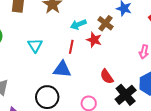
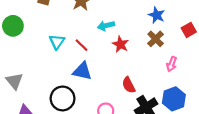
brown cross: (105, 23) -> (156, 39), moved
red line: (71, 47) -> (81, 45), moved, turned -64

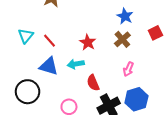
cyan arrow: (106, 26) -> (76, 64), moved
pink arrow: (172, 64) -> (128, 69), moved

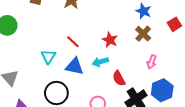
cyan triangle: (26, 36) -> (48, 57), moved

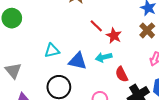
red line: (73, 42) -> (96, 26), moved
cyan triangle: (48, 57) -> (52, 50), turned 42

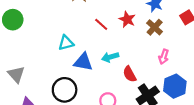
red star: (114, 36) -> (127, 19), moved
cyan triangle: (52, 50) -> (66, 43), moved

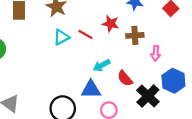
brown cross: (155, 27) -> (135, 35), moved, turned -35
cyan triangle: (66, 43) -> (61, 37), moved
blue triangle: (83, 62) -> (91, 89), moved

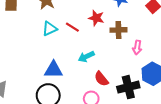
red semicircle: (125, 78) -> (101, 79), moved
blue triangle: (91, 89) -> (53, 70), moved
black cross: (148, 96) -> (128, 87), turned 30

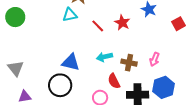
cyan triangle: (50, 29) -> (70, 15), moved
brown cross: (118, 30) -> (129, 63), moved

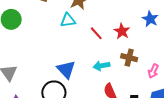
blue triangle: (71, 62) -> (66, 69), turned 30
brown cross: (129, 63) -> (129, 58), moved

